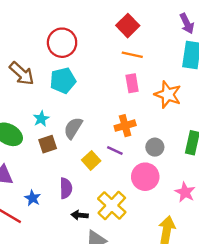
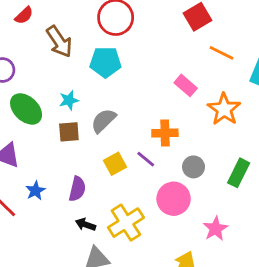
orange line: (132, 55) -> (221, 53), moved
pink rectangle: (132, 83) -> (186, 85), turned -54

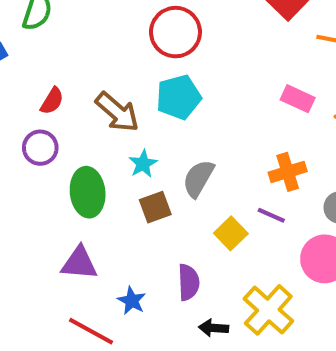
red semicircle: (24, 15) -> (52, 101), moved
brown arrow: (59, 42) -> (117, 112), moved
green ellipse: (26, 109) -> (88, 192), turned 56

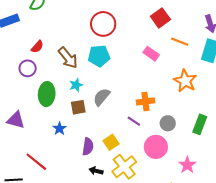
pink rectangle: (298, 99) -> (151, 54), moved
yellow square: (231, 233) -> (111, 142), moved
purple triangle: (79, 263) -> (16, 120), moved
blue star: (132, 301) -> (59, 129), moved

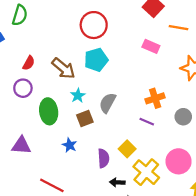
pink circle: (156, 147) -> (179, 161), moved

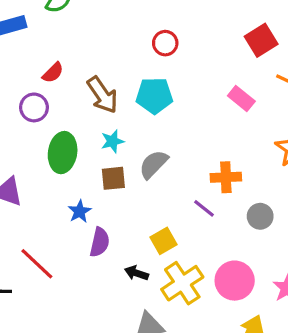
red circle: (94, 25) -> (165, 43), size x0.6
purple semicircle: (103, 158) -> (100, 242), moved
black arrow: (117, 182) -> (136, 273), moved

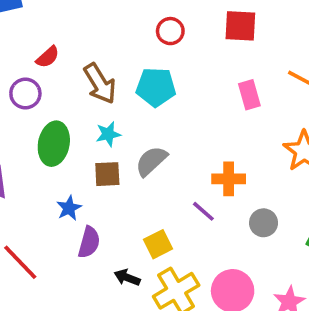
red square: (261, 40) -> (240, 26), moved, turned 32
pink rectangle: (241, 98) -> (249, 95), turned 32

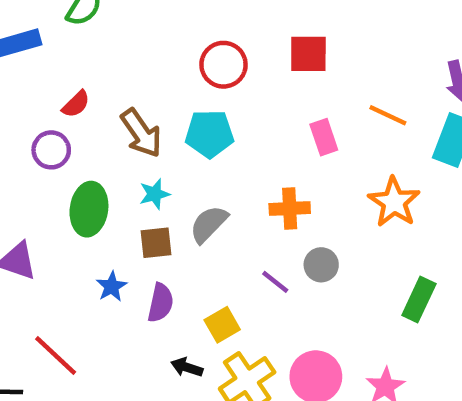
red circle: (170, 31) -> (224, 65), size x1.4
orange cross: (229, 179) -> (290, 208), moved
gray circle: (264, 223) -> (321, 265), moved
purple semicircle: (89, 242) -> (161, 303), moved

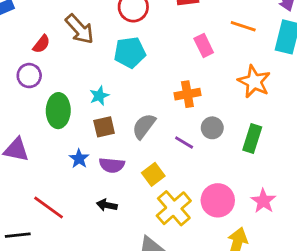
brown arrow: (141, 133) -> (80, 29), moved
gray semicircle: (209, 224) -> (144, 126), moved
green rectangle: (419, 299) -> (252, 139), moved
purple semicircle: (161, 303) -> (112, 165), turned 90
black arrow: (187, 367) -> (107, 205), moved

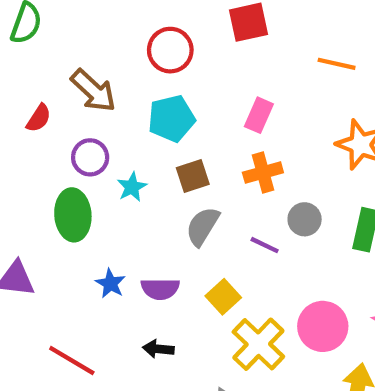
pink rectangle: (204, 45) -> (259, 115), moved, turned 55
purple circle: (29, 76) -> (90, 157), moved
brown square: (104, 127) -> (193, 176), moved

